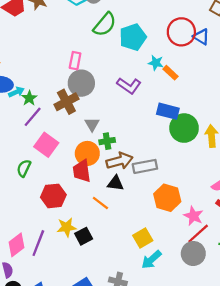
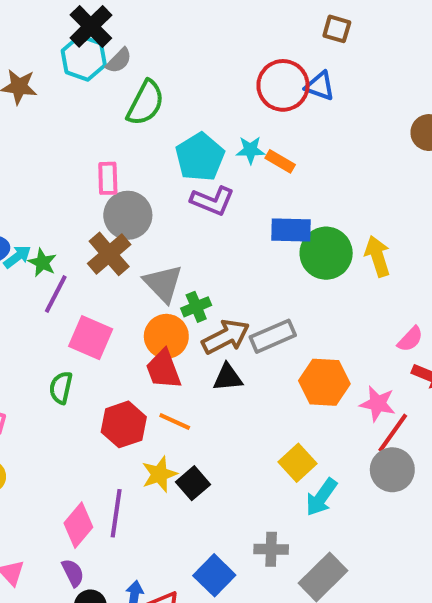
cyan pentagon: (133, 37) -> (200, 157), moved
gray triangle: (92, 124) -> (163, 283), size x1.5
orange line: (100, 203) -> (175, 422), moved

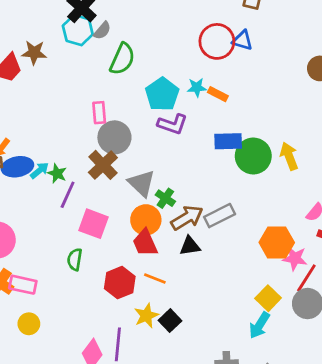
green cross: (196, 307) -> (165, 198), turned -30
orange hexagon: (324, 382) -> (277, 242), moved
yellow square: (297, 463) -> (268, 298), moved

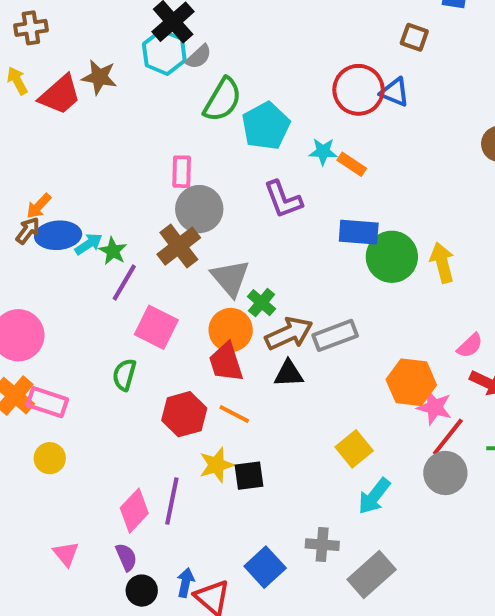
cyan pentagon: (162, 94) -> (266, 126), moved
purple L-shape: (172, 124) -> (283, 199), turned 44
yellow square: (268, 298) -> (354, 449), moved
black square: (170, 321) -> (249, 476), turned 30

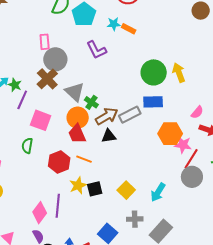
blue rectangle: (359, 232) -> (153, 102), moved
yellow square: (354, 449) -> (126, 190), moved

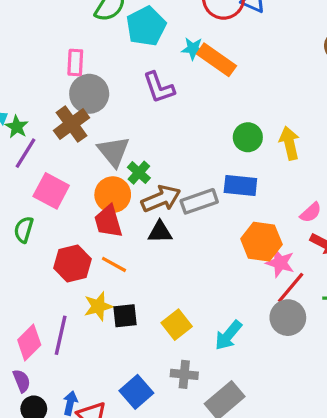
orange rectangle: (129, 29) -> (216, 60), size x1.6
green circle: (154, 72) -> (248, 137), size x0.7

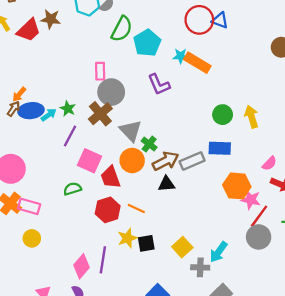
green star: (17, 127) -> (68, 109), moved
red trapezoid: (108, 221) -> (111, 177), moved
green semicircle: (24, 230) -> (72, 189), turned 60
gray cross: (184, 374) -> (200, 267), moved

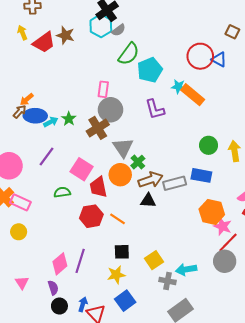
purple line: (70, 136) -> (46, 156), moved
yellow star: (127, 238) -> (116, 275), moved
cyan arrow: (218, 252) -> (186, 269), turned 36

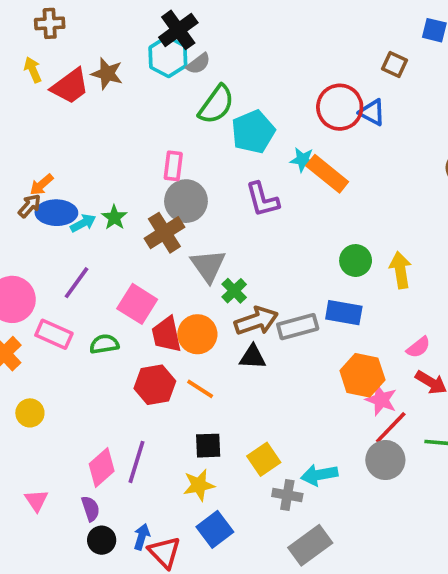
orange circle: (120, 175) -> (197, 334), moved
pink rectangle: (20, 202) -> (54, 334), moved

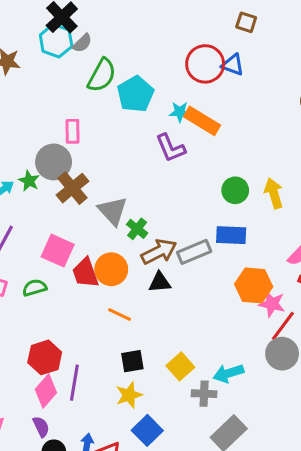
purple L-shape: (262, 199) -> (170, 148), moved
gray circle: (186, 201) -> (54, 162), moved
red hexagon: (155, 385) -> (45, 357), moved

